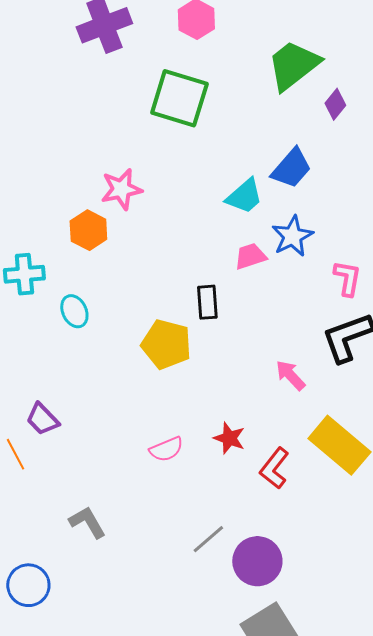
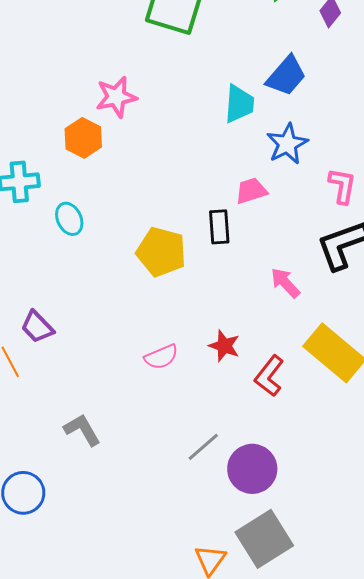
cyan trapezoid: (244, 196) -> (239, 104), turned -45
pink trapezoid: (250, 256) -> (251, 191), moved
black rectangle: (207, 302) -> (219, 227), moved

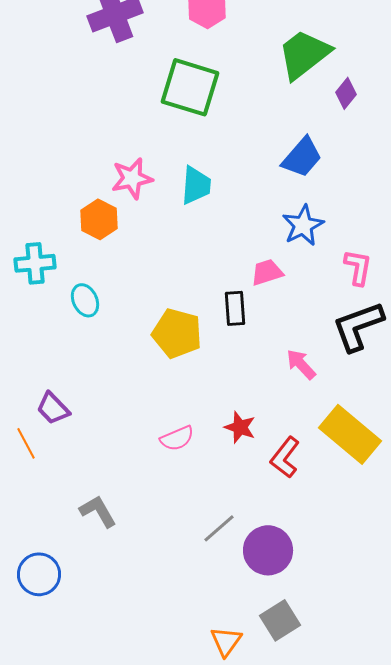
cyan trapezoid: (239, 104) -> (196, 185), moved
gray square: (264, 539) -> (280, 620), size x0.7

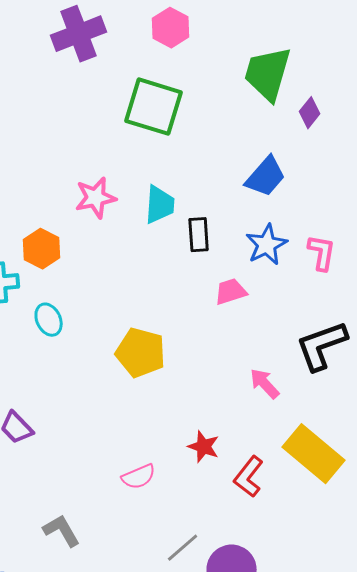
green trapezoid: (304, 54) -> (268, 74), turned -36
orange hexagon: (99, 219) -> (42, 249), moved
pink L-shape: (358, 267) -> (322, 253), moved
black rectangle: (235, 308) -> (199, 235), moved
pink semicircle: (177, 438) -> (139, 477), moved

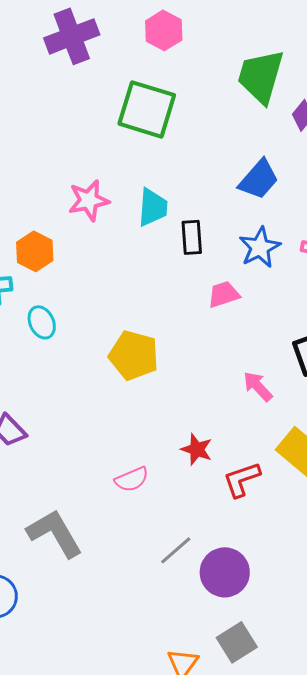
red L-shape: (249, 477) -> (242, 479), turned 33
gray L-shape: (62, 531) -> (55, 533), size x1.5

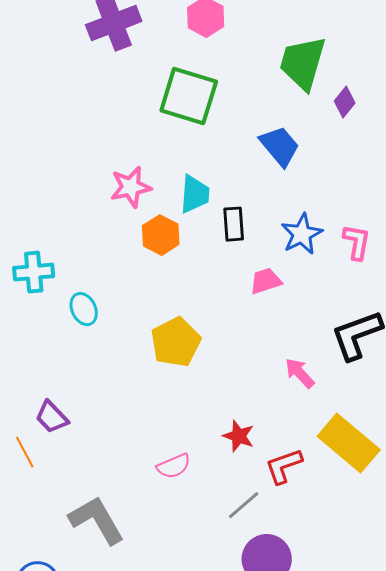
blue trapezoid: (259, 179) -> (280, 146), moved, turned -81
orange hexagon: (35, 251) -> (161, 235), moved
yellow pentagon: (134, 355) -> (176, 342), turned 30
gray line: (176, 550) -> (244, 505), moved

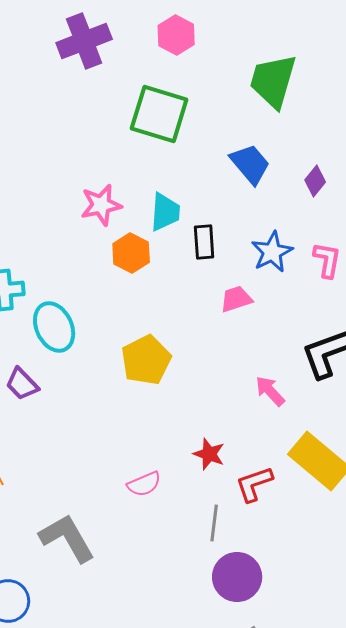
purple diamond: (345, 102) -> (315, 181), moved
cyan ellipse: (84, 309) -> (54, 327), size x1.5
purple trapezoid: (52, 417) -> (22, 384), moved
gray line: (244, 505) -> (214, 523), turned -42

